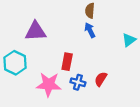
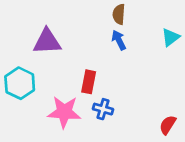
cyan triangle: (129, 40) -> (171, 37), moved
red semicircle: (101, 79) -> (168, 125), moved

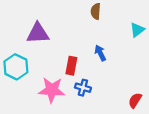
blue arrow: (119, 40) -> (100, 53), moved

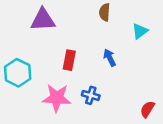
cyan triangle: (137, 30) -> (140, 31), moved
purple triangle: (38, 33) -> (43, 20), moved
red rectangle: (71, 66) -> (69, 60), moved

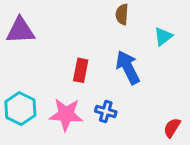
purple triangle: (43, 20) -> (20, 31), moved
blue arrow: (110, 58) -> (128, 67), size x1.6
cyan hexagon: (18, 73) -> (20, 109), moved

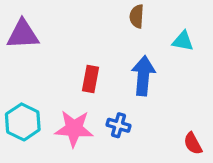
cyan triangle: (163, 36) -> (183, 41), turned 48
blue arrow: (128, 67) -> (143, 76), turned 32
red semicircle: (172, 128) -> (193, 143), turned -60

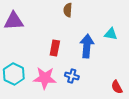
brown semicircle: (137, 16) -> (68, 10), moved
cyan triangle: (183, 41) -> (111, 34), moved

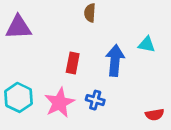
pink star: (45, 78) -> (59, 103), turned -30
red semicircle: (117, 87) -> (155, 115), turned -72

